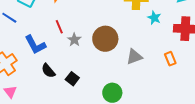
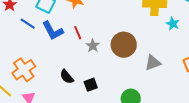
blue L-shape: (35, 45) -> (53, 31), moved
black square: (72, 79) -> (91, 85), turned 32

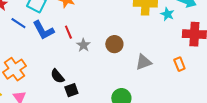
cyan star: (173, 24) -> (167, 14), moved
brown circle: (124, 45) -> (114, 44), size x0.7
black square: (91, 85) -> (71, 90), moved

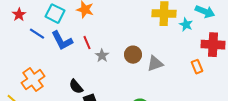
gray triangle: (143, 62) -> (155, 64), moved
orange rectangle: (179, 64) -> (197, 67), moved

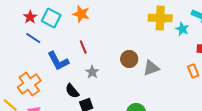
red star: (19, 15) -> (30, 17), moved
blue L-shape: (62, 41) -> (58, 61), moved
gray star: (102, 56) -> (92, 72), moved

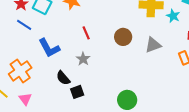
red line: (83, 47) -> (86, 33), moved
brown circle: (129, 59) -> (123, 37), moved
gray triangle: (151, 68) -> (153, 45), moved

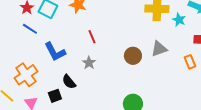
brown circle: (123, 37) -> (133, 56), moved
black square: (77, 92) -> (55, 96), moved

